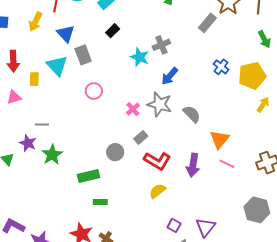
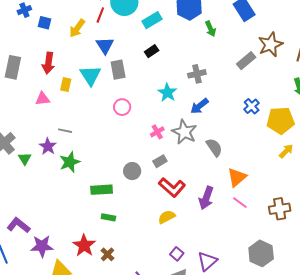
cyan star: (140, 57) -> (167, 93), moved

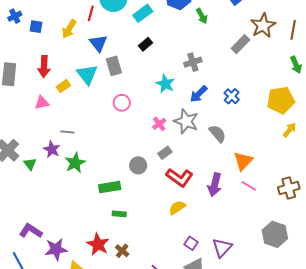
yellow rectangle: (66, 85) -> (63, 86), turned 48
blue cross: (252, 106) -> (232, 96), moved

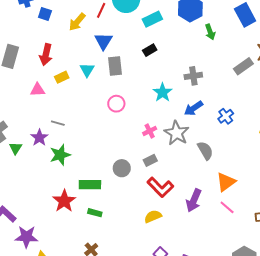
cyan triangle: (87, 75) -> (87, 70), size x0.7
red star: (98, 244) -> (64, 201), moved

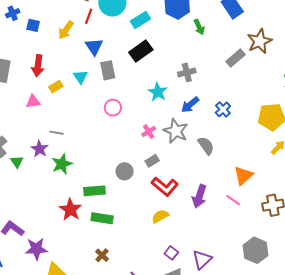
black rectangle: (150, 50) -> (141, 51), size x1.6
orange triangle: (226, 182) -> (243, 176), moved
green rectangle: (95, 213) -> (102, 218), size x1.5

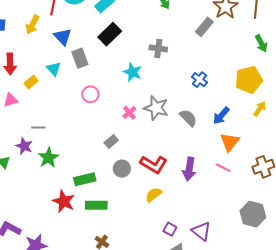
gray cross: (187, 72) -> (158, 48), turned 30
blue arrow: (190, 105) -> (221, 116), moved
gray rectangle: (152, 161) -> (111, 142), moved
gray circle: (125, 171) -> (122, 169), moved
purple triangle: (202, 260) -> (201, 231), turned -30

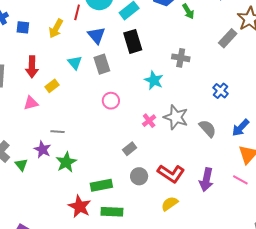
black rectangle: (110, 34) -> (133, 41), turned -65
blue triangle: (63, 37) -> (96, 35), moved
cyan triangle: (54, 69) -> (75, 63), moved

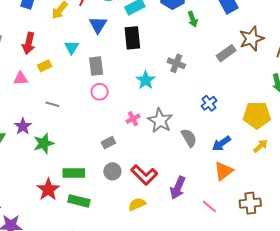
gray rectangle: (102, 64) -> (96, 66), moved
gray line: (58, 132) -> (52, 104), moved
pink line: (240, 180) -> (209, 206), moved

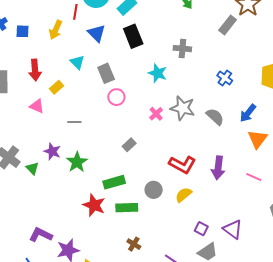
pink triangle: (21, 79) -> (37, 106), turned 42
gray rectangle: (108, 143) -> (129, 145), moved
gray circle: (112, 171) -> (154, 190), moved

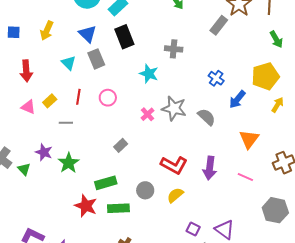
red line: (75, 12) -> (78, 97), moved
gray rectangle: (106, 73) -> (96, 59), moved
yellow rectangle: (57, 87) -> (50, 101), moved
blue arrow: (248, 113) -> (237, 99), moved

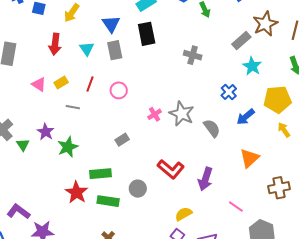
red arrow: (26, 71) -> (55, 44), moved
cyan star: (149, 74) -> (252, 66), moved
yellow arrow: (277, 105) -> (284, 130), turned -77
pink line: (245, 177) -> (236, 207), moved
yellow semicircle: (175, 195) -> (184, 214), moved

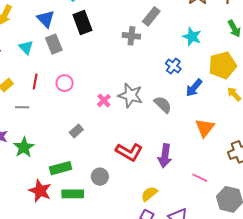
gray rectangle: (241, 41) -> (151, 16), moved

